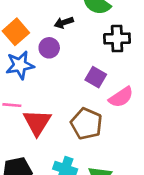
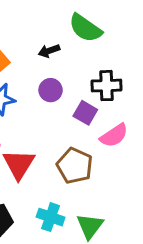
black cross: (117, 39) -> (106, 86), moved
purple circle: (49, 48) -> (51, 90), moved

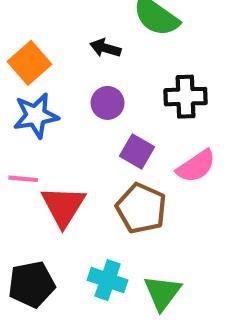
black arrow: (49, 51) -> (105, 48), turned 35
purple square: (85, 113) -> (137, 151), moved

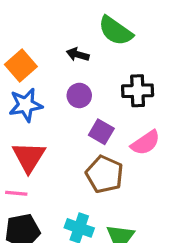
pink line: (23, 179) -> (16, 193), moved
red triangle: (63, 206) -> (29, 157), moved

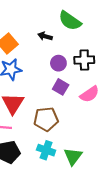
purple circle: (79, 95) -> (58, 63), moved
brown pentagon: (104, 174) -> (46, 119), moved, turned -30

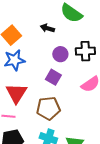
purple square: (61, 87) -> (53, 77), moved

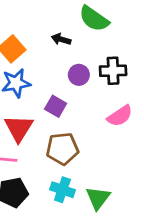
purple square: (53, 77) -> (56, 106), moved

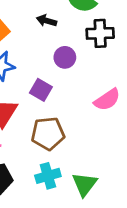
black cross: (113, 71) -> (100, 33), moved
cyan cross: (62, 190) -> (48, 176), turned -35

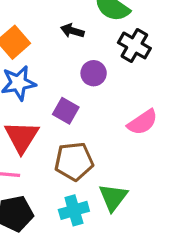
black cross: (100, 33) -> (134, 45), turned 32
green triangle: (85, 184) -> (113, 197), moved

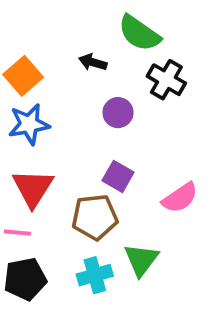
purple square: (66, 111) -> (118, 176), moved
pink semicircle: (143, 122) -> (180, 198), moved

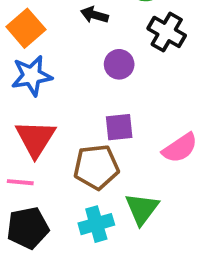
purple square: (118, 176) -> (119, 127), turned -36

